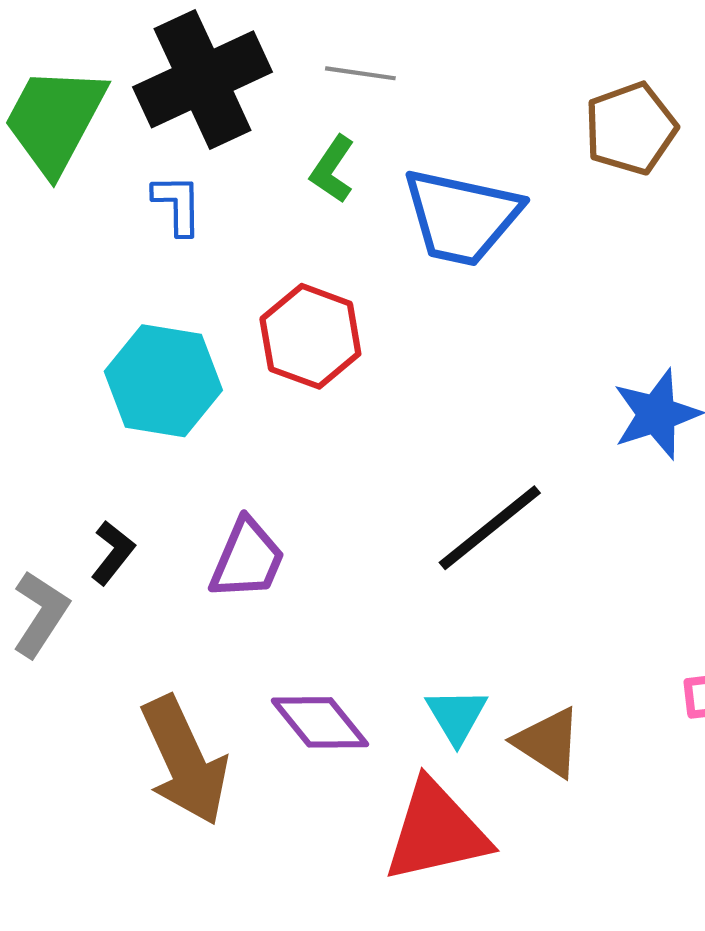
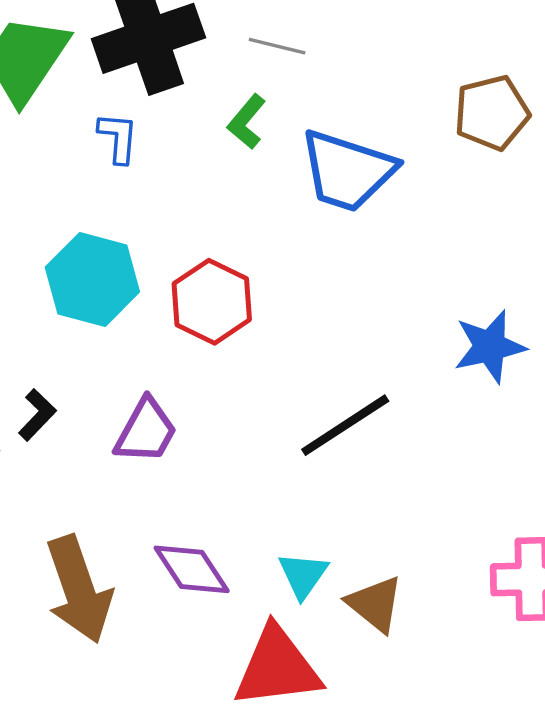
red hexagon: (310, 336) -> (212, 302), moved

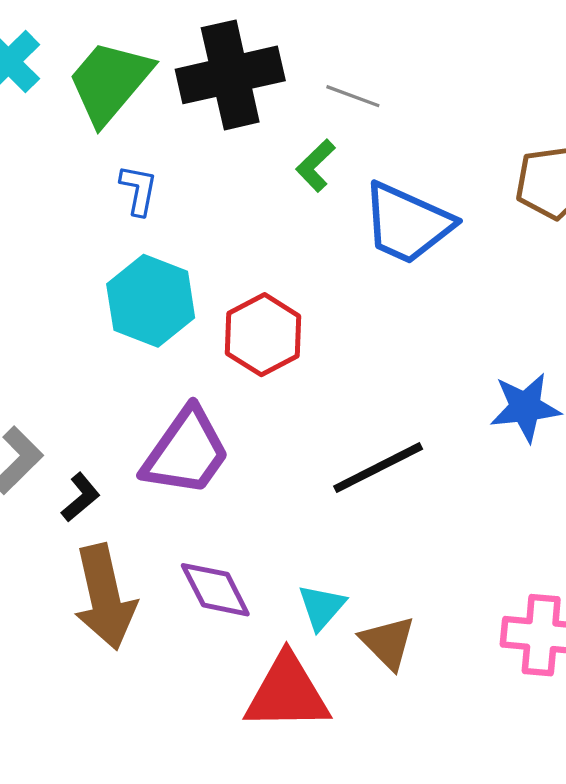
blue L-shape: (118, 138) -> (139, 190), moved
black L-shape: (37, 415) -> (81, 497), moved
purple trapezoid: (146, 431) -> (186, 452), size x1.4

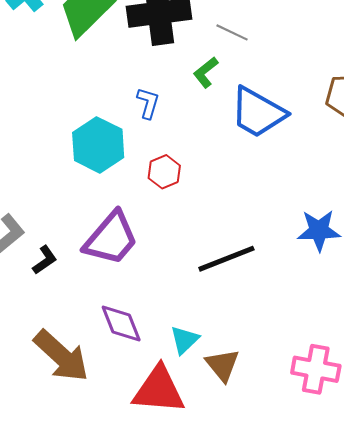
blue L-shape: (139, 190) -> (148, 103), moved
red hexagon: (263, 335) -> (164, 172), size x0.7
brown arrow: (105, 597) -> (61, 356), moved, turned -40

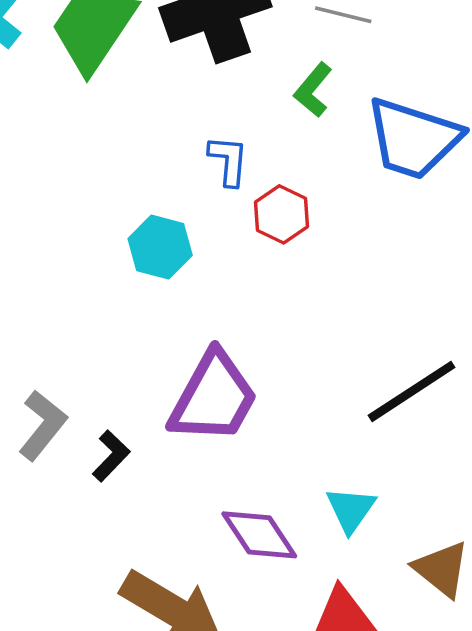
cyan hexagon: (98, 145) -> (160, 247), size x0.7
red hexagon: (164, 172) -> (282, 214), moved
cyan triangle: (184, 340) -> (351, 510), moved

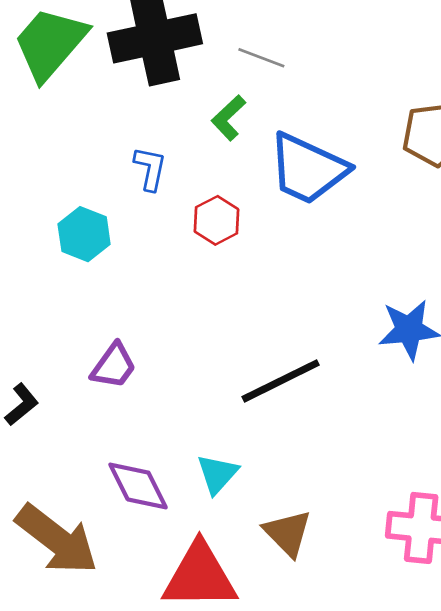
red hexagon: (282, 214) -> (216, 220), moved
purple trapezoid: (214, 397) -> (114, 366), size x0.6

